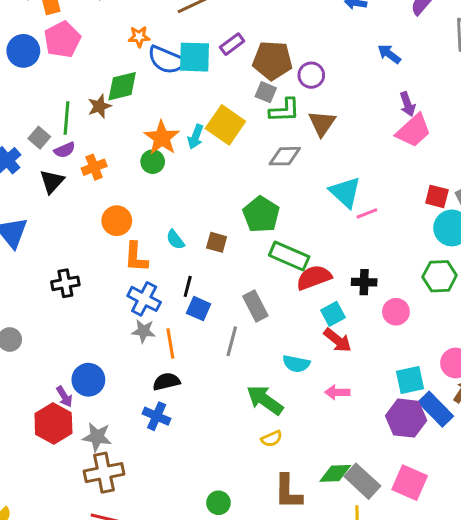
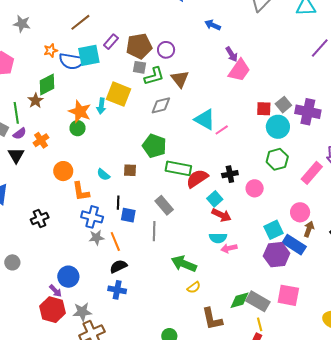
cyan semicircle: (296, 364) -> (218, 238), moved

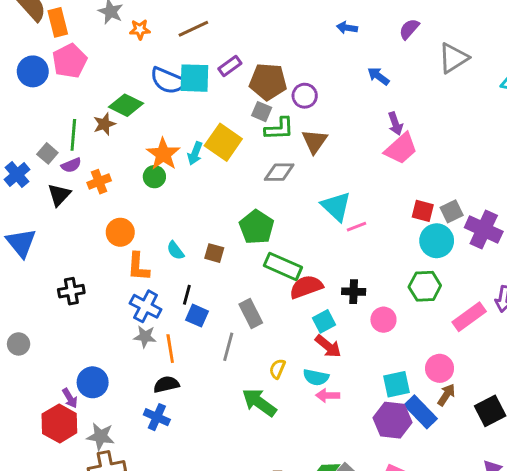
orange star: (51, 50) -> (140, 29), moved
green diamond: (47, 85) -> (126, 105), turned 40
yellow semicircle: (194, 287) -> (277, 369), moved, turned 136

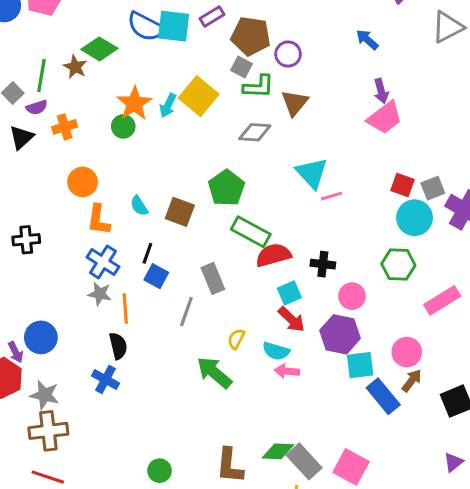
brown star: (104, 124) -> (75, 67), turned -30
brown square: (214, 253) -> (180, 212), size x1.4
black semicircle: (166, 384) -> (118, 346), turned 85
purple hexagon: (393, 420) -> (340, 334), moved

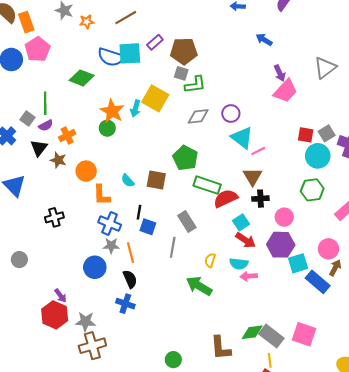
gray triangle: (448, 27) -> (325, 68), moved
purple circle: (288, 54) -> (231, 113), moved
brown star: (75, 67) -> (58, 160), moved
brown triangle: (295, 103) -> (253, 177), moved
blue circle: (41, 337) -> (95, 267), moved

